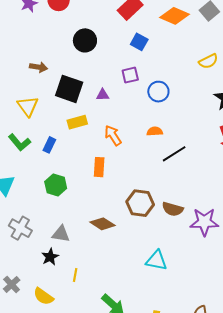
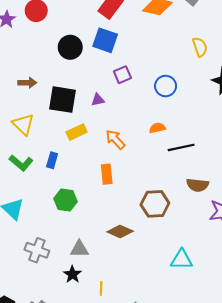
blue square: (139, 42) -> (105, 40), moved, size x1.4
yellow semicircle: (208, 61) -> (200, 47), turned -72
blue circle: (158, 92) -> (166, 86), moved
black line: (174, 154) -> (181, 147), turned 30
brown semicircle: (173, 209) -> (198, 185), moved

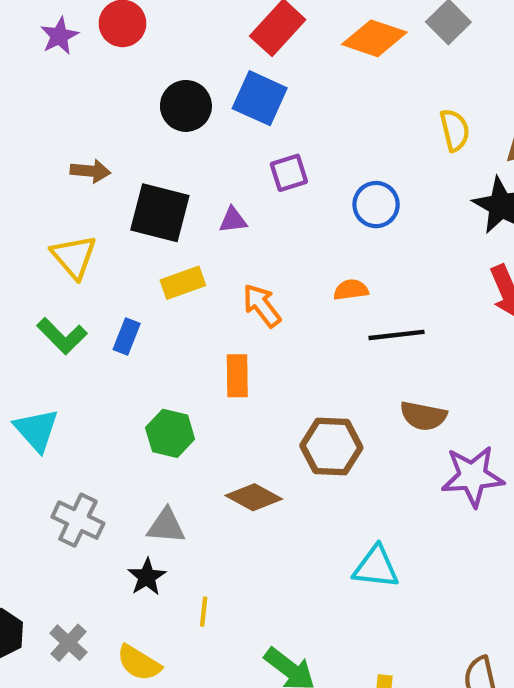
green hexagon: (65, 200) -> (170, 433), moved

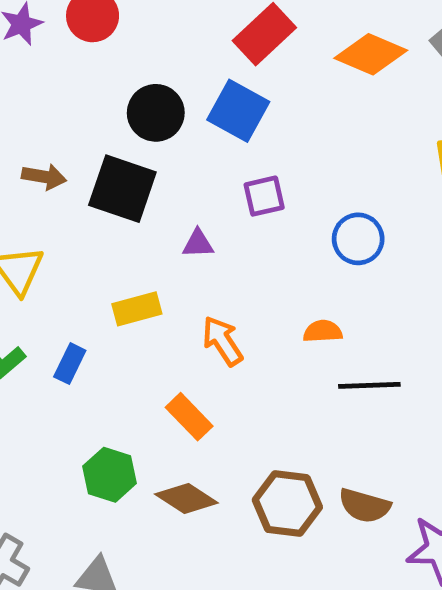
black square: (160, 213) -> (122, 189), moved
orange rectangle: (237, 376) -> (189, 417), turned -48
brown semicircle: (423, 416) -> (365, 506), moved
brown diamond: (254, 497) -> (186, 499), moved

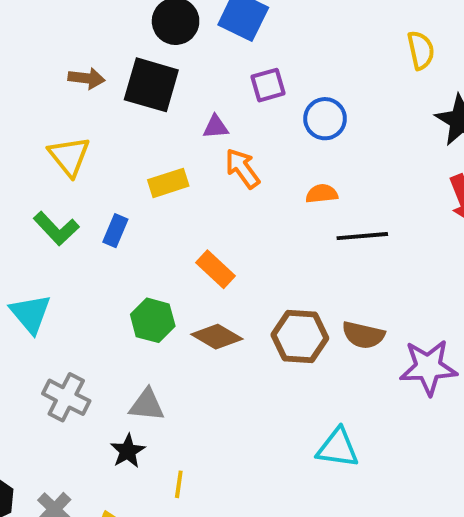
blue circle: (358, 239) -> (325, 119), moved
orange arrow: (222, 341) -> (242, 168), moved

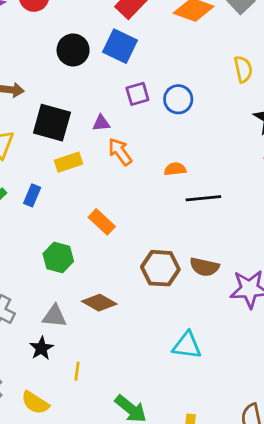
black square: (151, 85) -> (52, 123), moved
blue circle: (325, 119) -> (178, 99), moved
brown diamond: (217, 337) -> (99, 303), moved

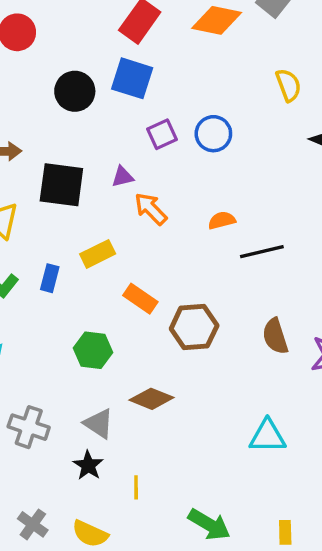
yellow rectangle: (69, 162) -> (98, 254), moved
brown semicircle: (204, 267) -> (275, 336), turned 68
brown hexagon: (160, 268) -> (194, 327), moved
gray triangle: (54, 316) -> (99, 423), turned 36

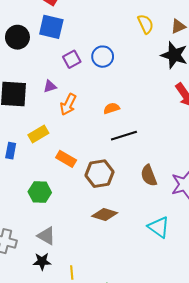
orange arrow: (151, 209) -> (68, 104), turned -105
black line: (262, 252) -> (124, 136), moved
brown diamond: (152, 399) -> (105, 214), moved
cyan triangle: (268, 436) -> (159, 227), moved, turned 40
black star: (88, 465) -> (42, 261), turned -30

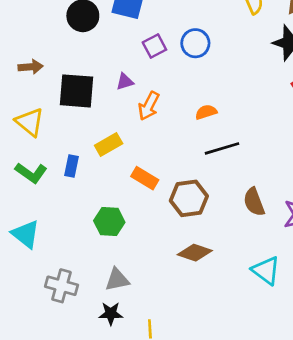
gray triangle: (46, 236) -> (117, 280), turned -42

